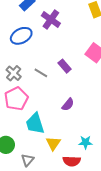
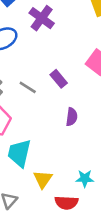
purple semicircle: (68, 105) -> (72, 117), moved, turned -32
cyan trapezoid: (35, 124) -> (19, 153), turned 30

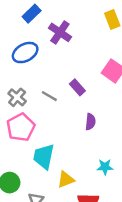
cyan star: (85, 178) -> (105, 167), moved
yellow triangle: (43, 179) -> (66, 180), turned 36

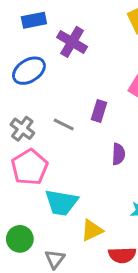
blue rectangle: (32, 14) -> (34, 20), turned 36
purple rectangle: (77, 87) -> (99, 111), turned 63
cyan trapezoid: (44, 156) -> (61, 203), turned -88

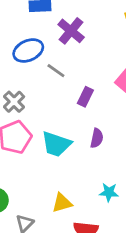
gray line: (64, 125) -> (56, 71), moved
cyan trapezoid: (61, 203) -> (56, 144), moved

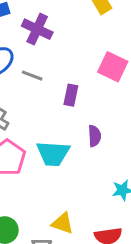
yellow triangle: (62, 203) -> (62, 223), moved, turned 50

